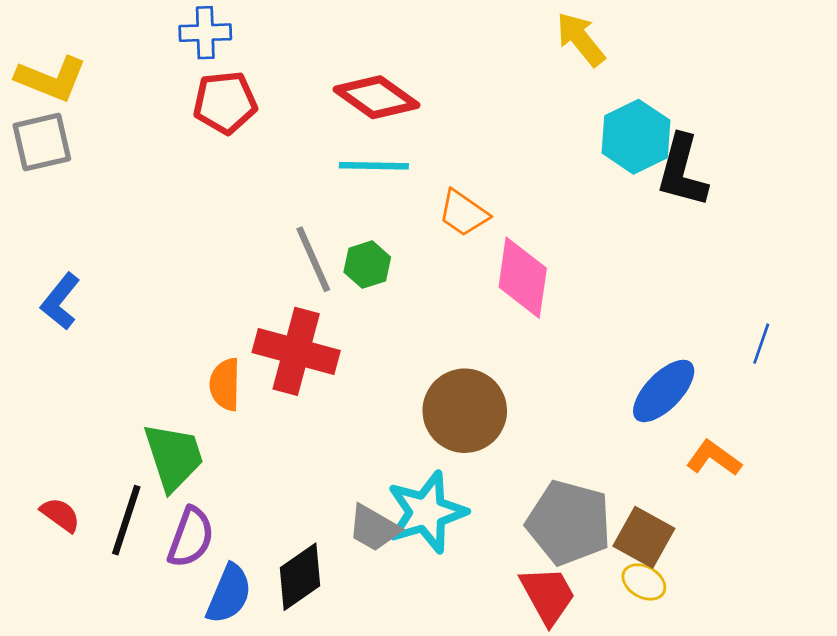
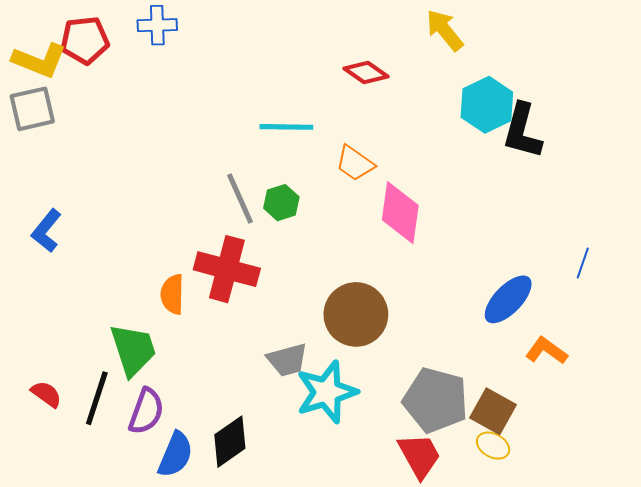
red diamond: (376, 97) -> (366, 73), moved, size x0.7
red pentagon: (225, 102) -> (85, 40), moved
gray trapezoid: (374, 528) -> (287, 360), moved, turned -45

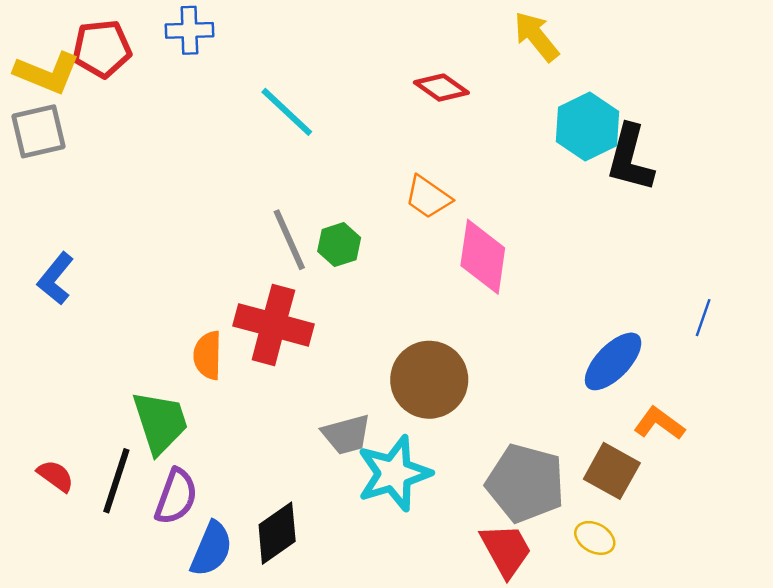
cyan line: (286, 127) -> (287, 112), moved, turned 42
brown square: (493, 411) -> (612, 471), moved

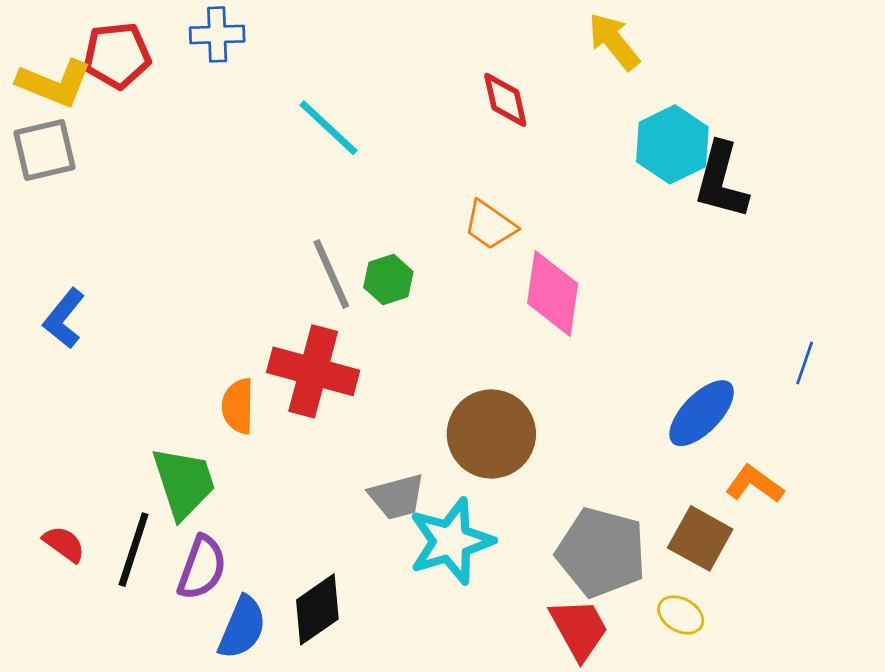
red diamond: (441, 88) -> (505, 100), turned 42

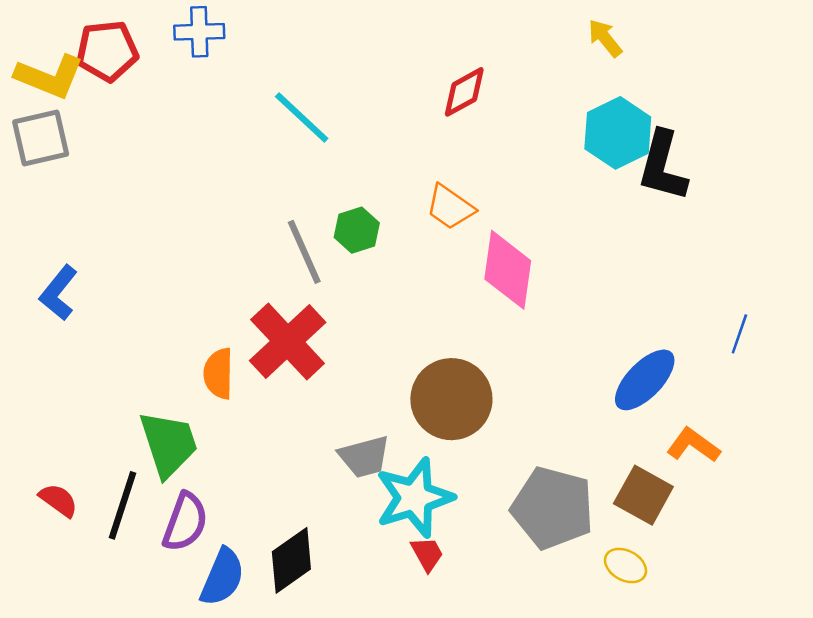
yellow arrow: (614, 41) -> (605, 38), moved, size x0.7
red diamond: (505, 100) -> (464, 92), turned 74
green hexagon: (388, 279) -> (357, 230), moved
red cross: (313, 371) -> (288, 342), turned 32
red trapezoid: (579, 629) -> (427, 554), moved, size x0.6

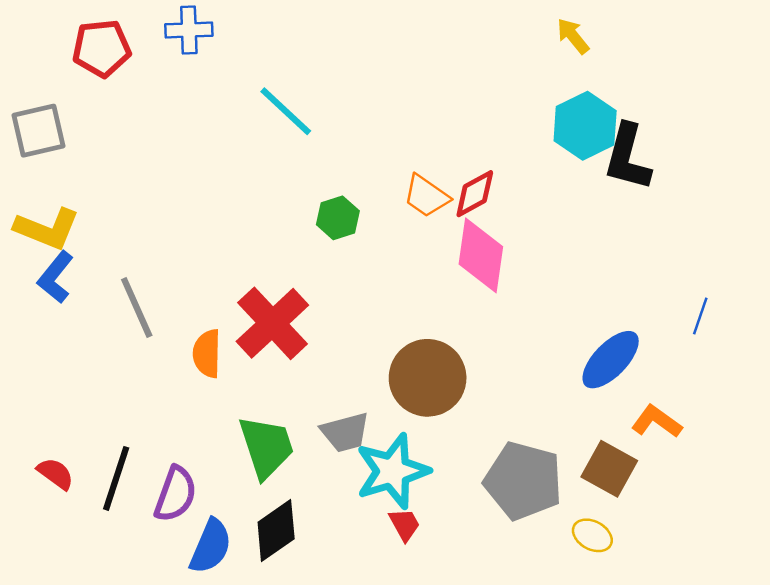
yellow L-shape: (50, 77) -> (47, 229), moved
red diamond: (464, 92) -> (475, 194), moved
gray line: (304, 252) -> (137, 308), moved
green trapezoid: (169, 444) -> (266, 447), moved

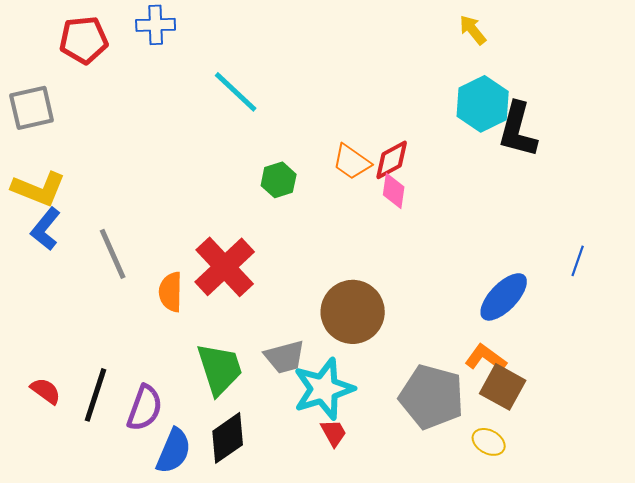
pink diamond: (481, 255) -> (394, 191), moved, size x0.6
orange L-shape: (657, 421) -> (486, 358), moved

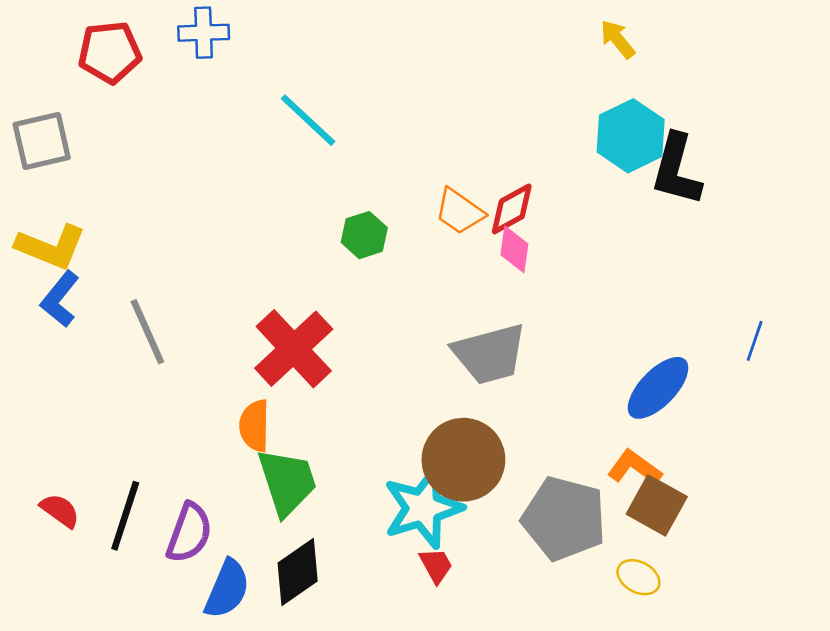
orange semicircle: (171, 292) -> (255, 426), moved
brown circle: (353, 312) -> (463, 460), moved
gray trapezoid: (285, 357) -> (490, 354), moved, size x1.4

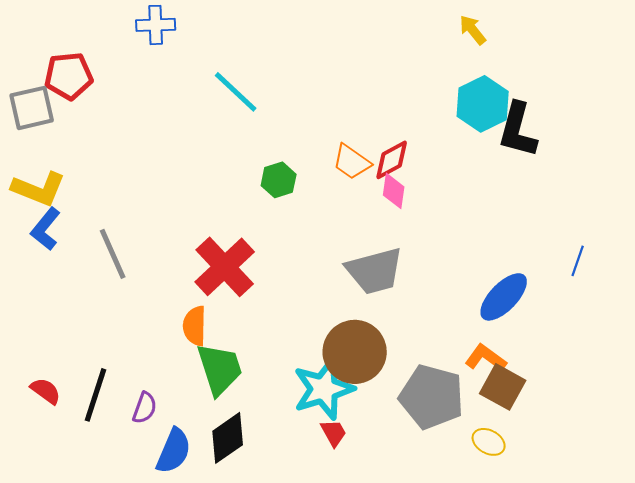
red pentagon: (110, 52) -> (69, 76), moved
purple semicircle: (189, 533) -> (145, 408), size x0.7

